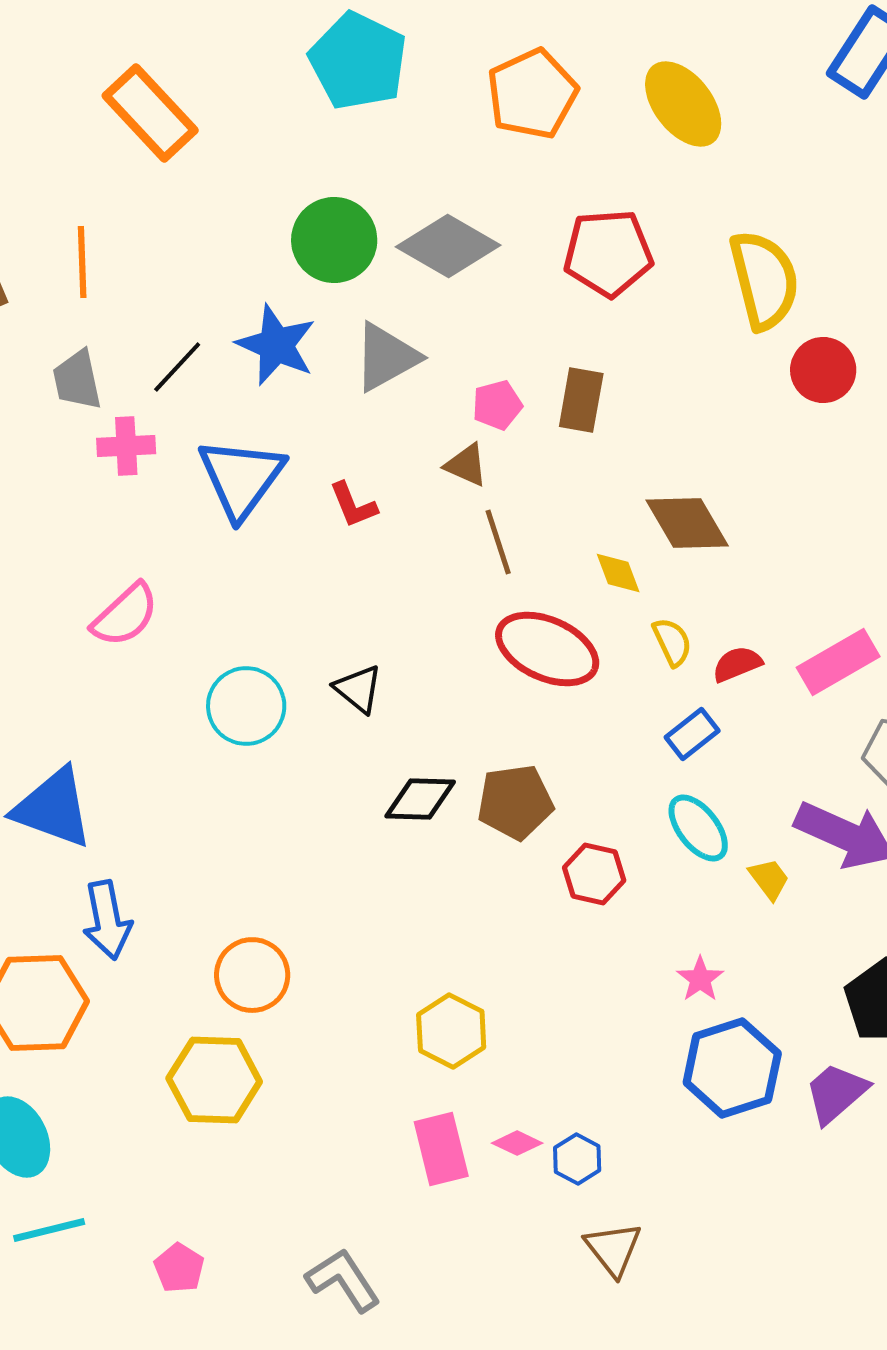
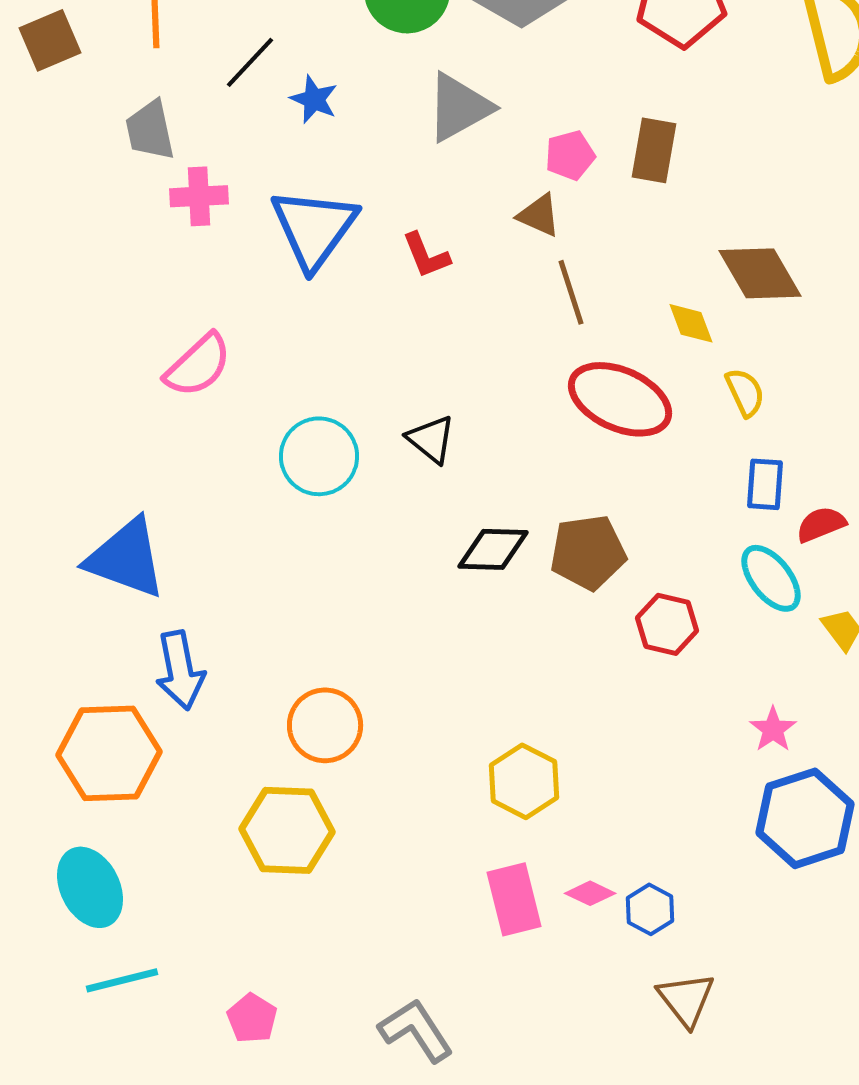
blue star: (276, 345) -> (314, 99), moved, size x0.6
black line: (177, 367) -> (250, 62), moved
red semicircle: (737, 664) -> (821, 524), moved
blue rectangle: (692, 734) -> (765, 484), turned -48

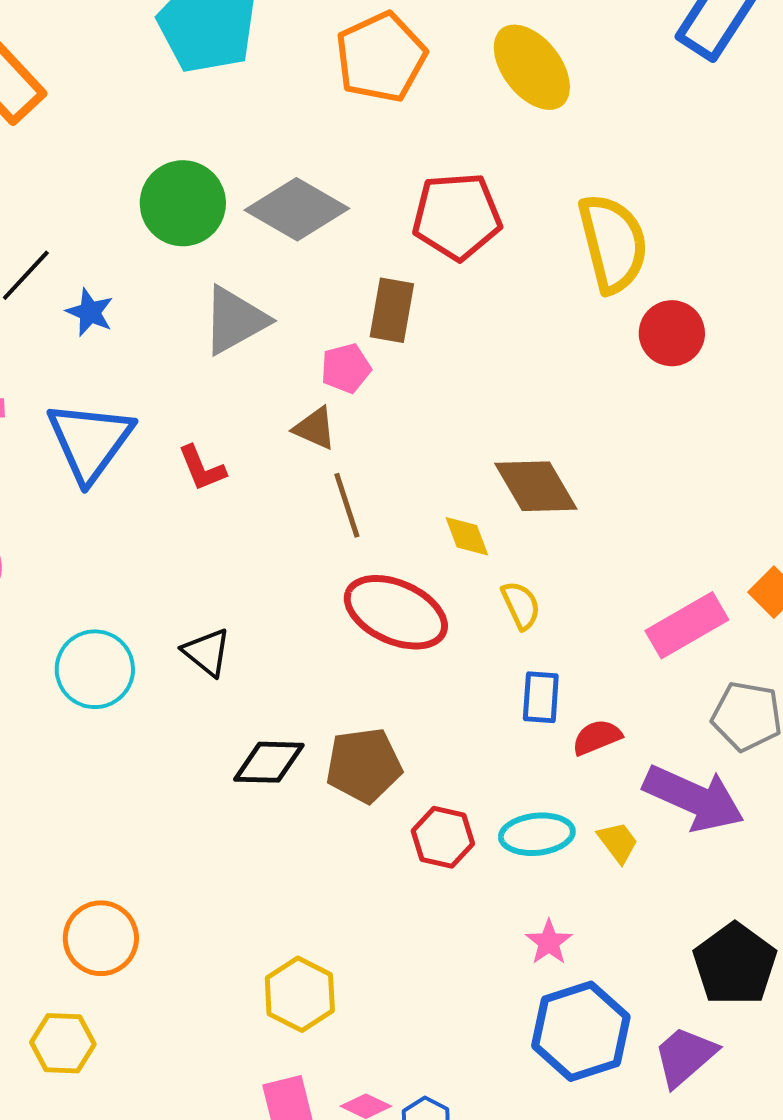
brown rectangle: (654, 150) -> (392, 310), moved
cyan ellipse: (771, 578) -> (537, 834), moved, turned -58
yellow hexagon: (287, 830) -> (63, 1043), size x0.7

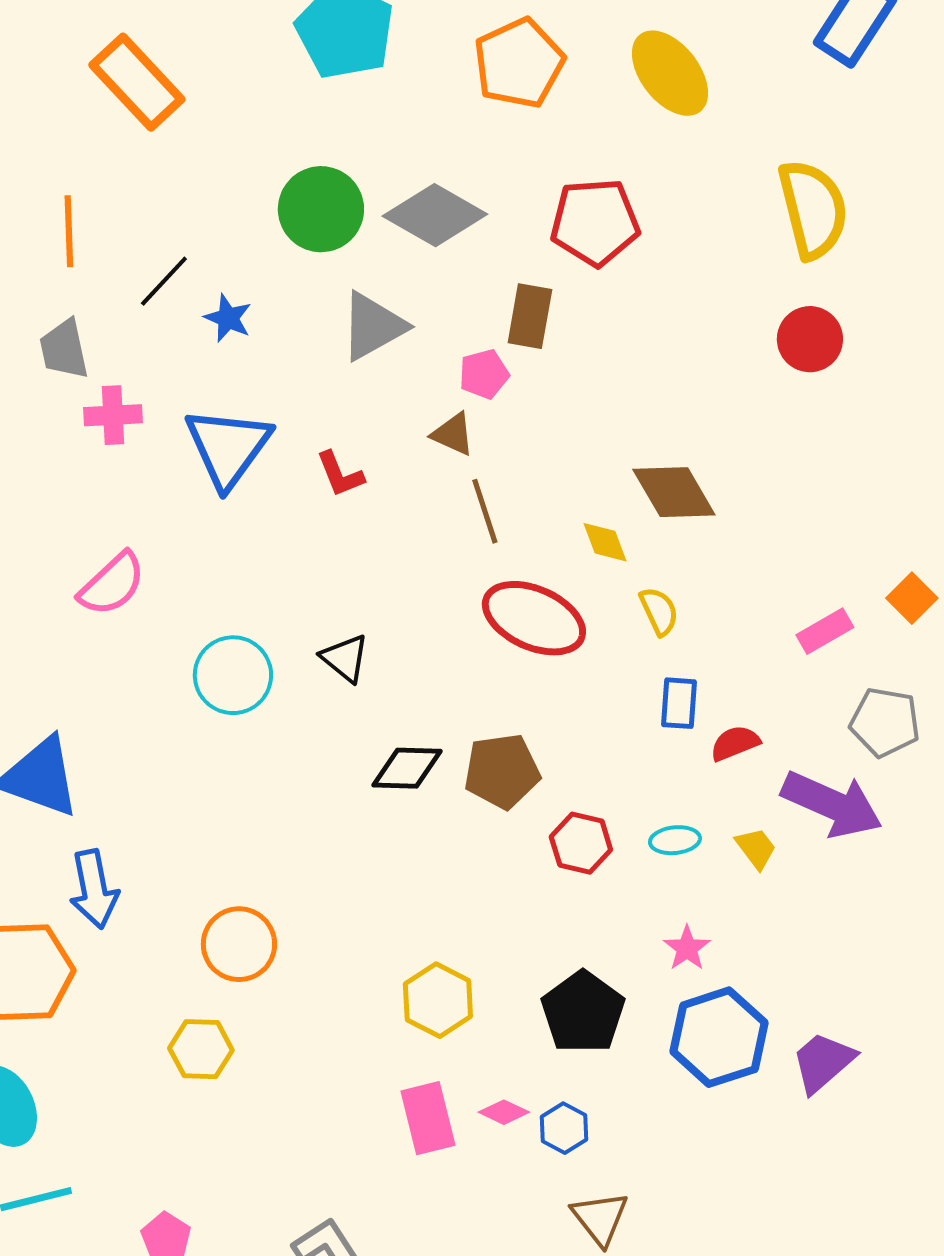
yellow semicircle: (613, 243) -> (813, 209), moved
pink rectangle: (687, 625) -> (825, 631), size x0.7
cyan ellipse: (537, 834) -> (675, 840), size x0.7
black pentagon: (735, 964) -> (583, 1012), moved

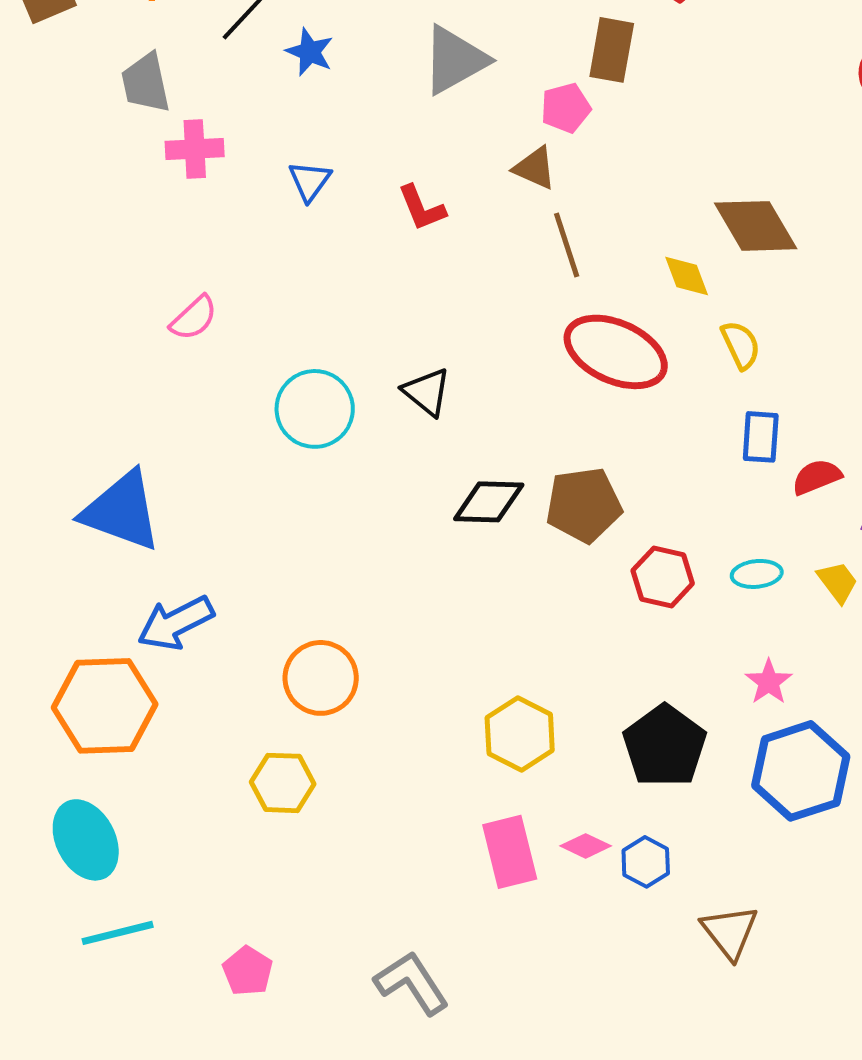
blue triangle: (228, 447) -> (310, 181), size x0.5
pink semicircle: (112, 584) -> (194, 318), size x0.7
blue arrow: (94, 889) -> (176, 623), turned 74
brown triangle: (600, 1218) -> (730, 932), moved

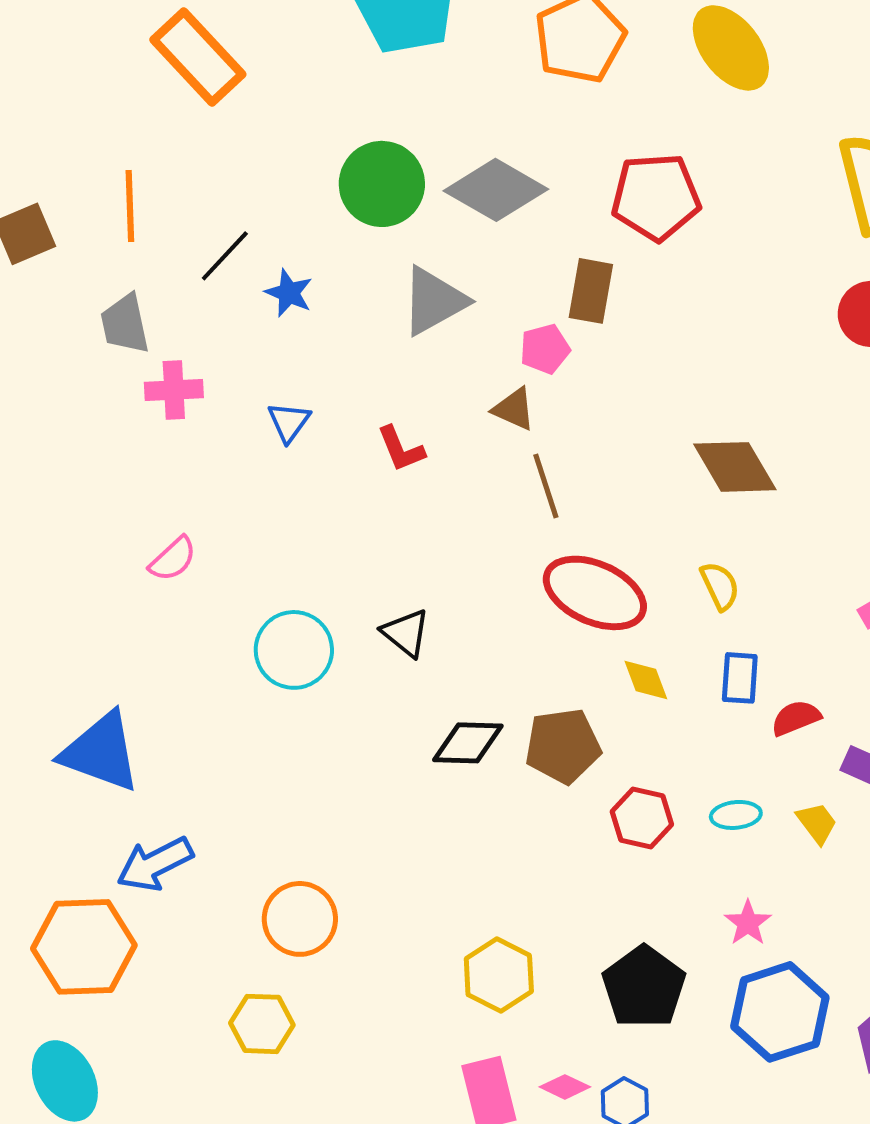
yellow diamond: (687, 276) -> (646, 680), moved

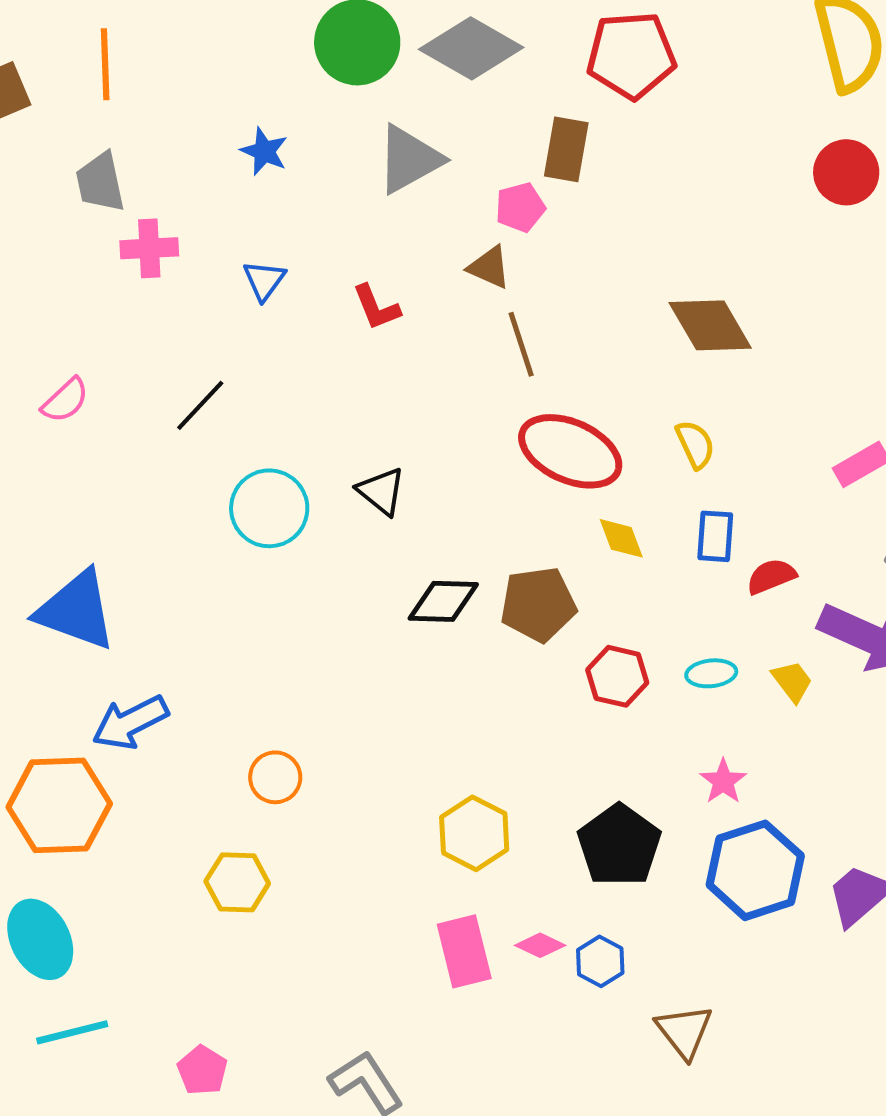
black line: (225, 256) -> (200, 405), moved
pink semicircle: (173, 559) -> (65, 400), moved
orange circle: (300, 919) -> (275, 777), size x0.7

